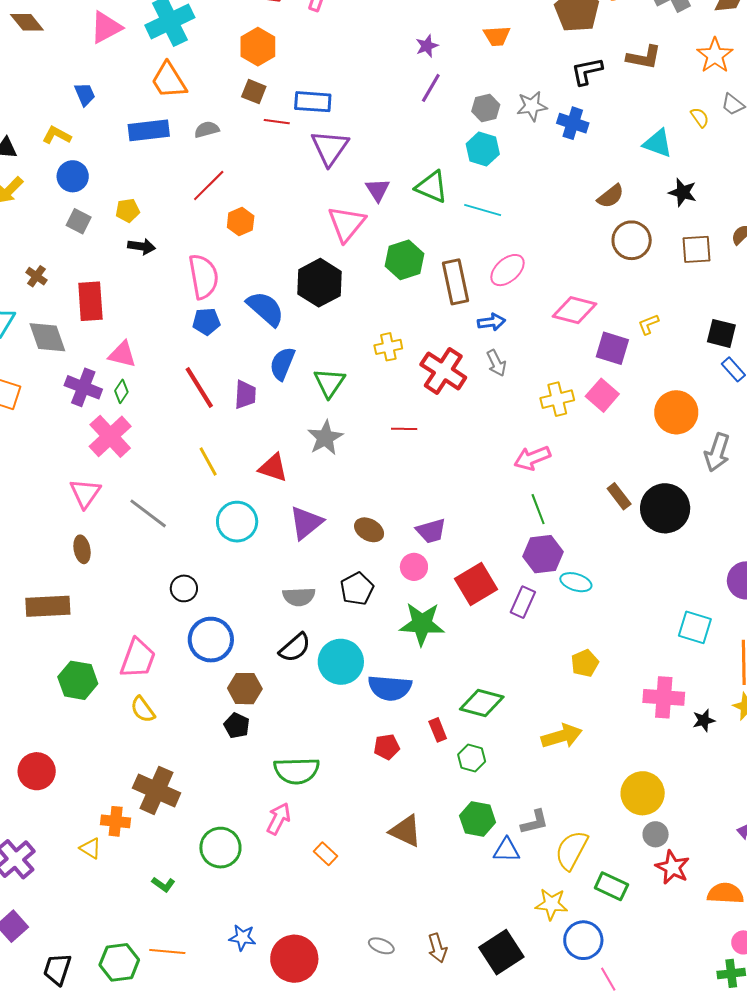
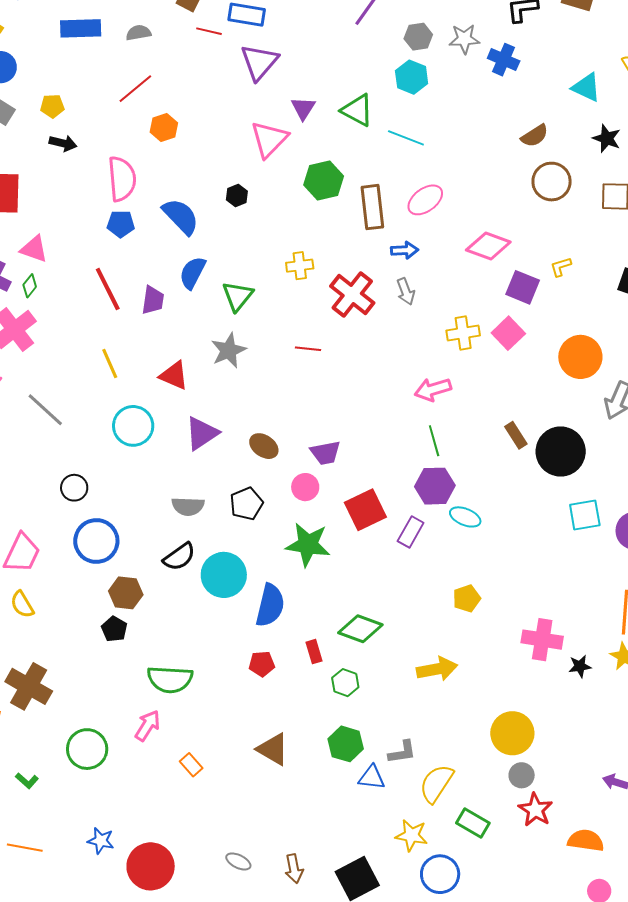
black hexagon: (319, 283) -> (237, 196), size x0.5
cyan square: (695, 627) -> (585, 515), moved, turned -32
blue semicircle: (390, 688) -> (270, 605), turned -87

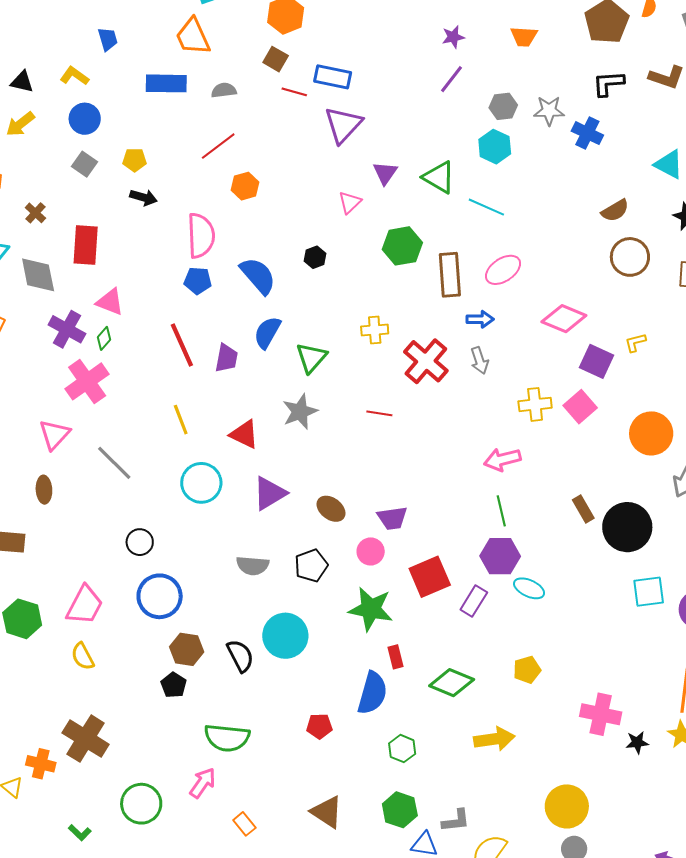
pink triangle: (269, 139) -> (350, 202), size x0.6
black semicircle: (179, 557) -> (240, 656), moved, turned -84
blue semicircle: (270, 605) -> (372, 693), moved
green diamond: (360, 629) -> (452, 683), moved
red rectangle: (314, 652) -> (396, 657), moved

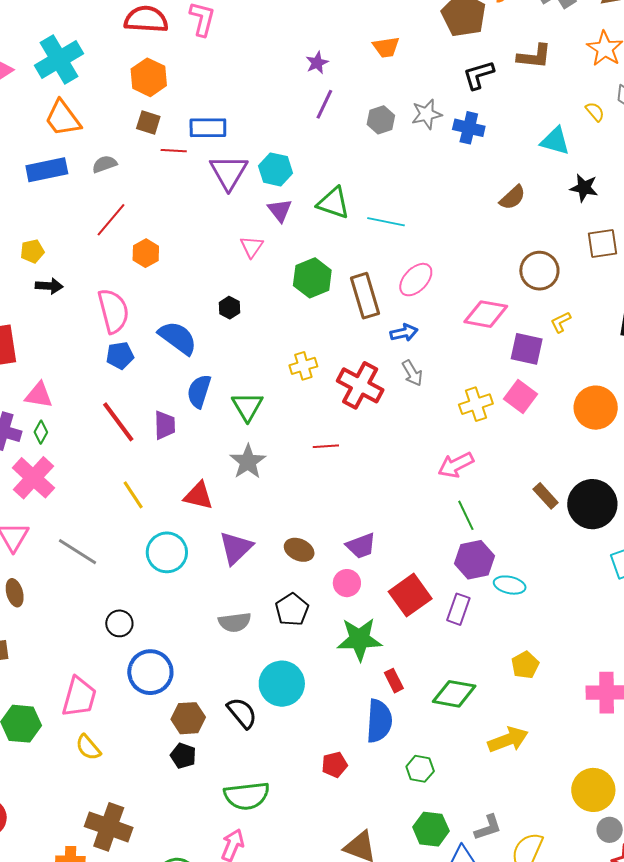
cyan hexagon: (495, 147) -> (276, 169), moved
brown circle: (630, 257) -> (539, 271), moved

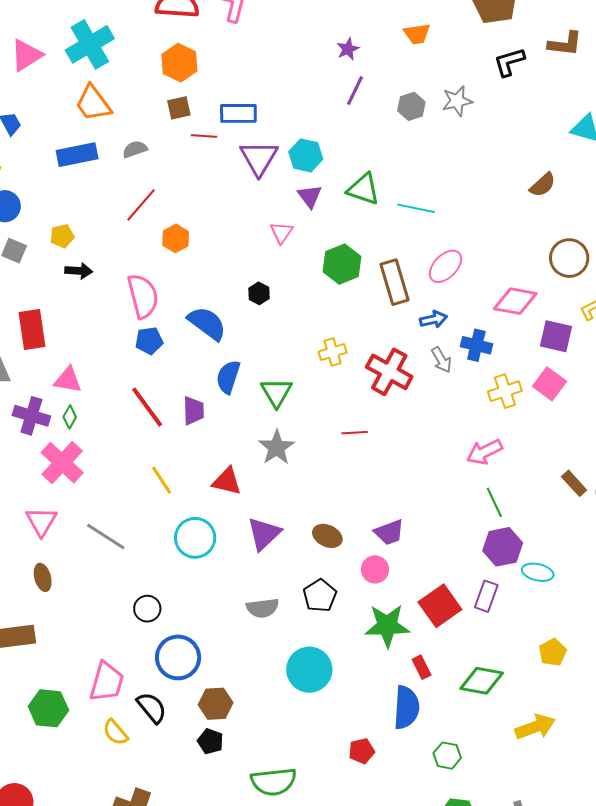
brown square: (148, 123) -> (179, 108), turned -30
blue cross: (469, 128) -> (476, 345), moved
red square: (410, 595) -> (440, 606), moved
black semicircle: (242, 713) -> (152, 708), moved

